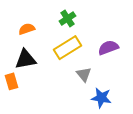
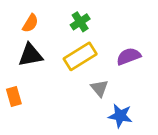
orange semicircle: (27, 29) -> (30, 23), moved, turned 140
black triangle: (26, 59) -> (30, 55), moved

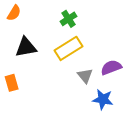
orange semicircle: (30, 23) -> (14, 13), moved
purple semicircle: (129, 56) -> (111, 67), moved

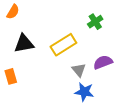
green cross: (68, 19) -> (95, 22), moved
blue star: (103, 99) -> (84, 92), moved

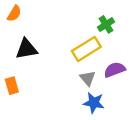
yellow rectangle: (63, 45) -> (86, 49), moved

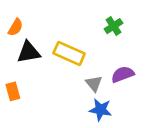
orange semicircle: (14, 13) -> (15, 27), moved
yellow rectangle: (86, 49) -> (69, 53), moved, turned 56

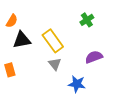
yellow rectangle: (69, 53) -> (53, 41), turned 30
gray triangle: (94, 84) -> (55, 64), moved

